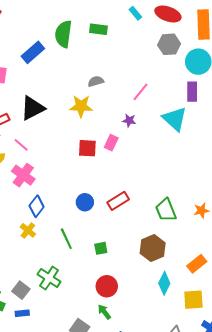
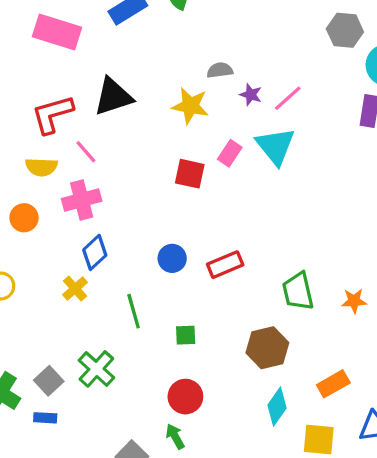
cyan triangle: (175, 119) -> (275, 146), moved
purple star: (129, 121) -> (251, 95), moved
pink rectangle: (111, 143) -> (230, 153), moved
pink cross: (23, 175) -> (82, 200), turned 30

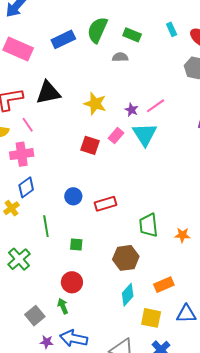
gray semicircle: (220, 70) -> (120, 57), moved
purple star: (251, 95) -> (132, 110), moved

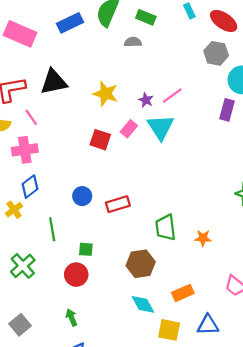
red circle: (72, 282) -> (76, 275), moved
cyan diamond: (128, 295) -> (143, 304), turned -70
gray square: (35, 316) -> (20, 325), moved

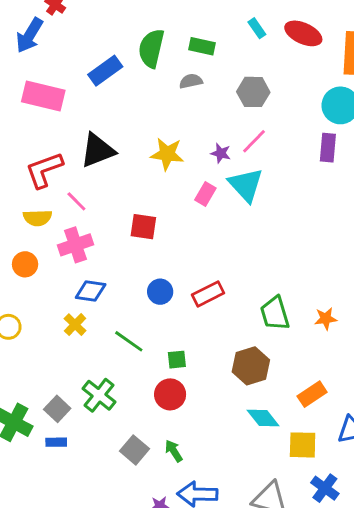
gray hexagon: (216, 53) -> (253, 92), moved
red square: (100, 140) -> (143, 227), moved
blue diamond: (30, 187) -> (91, 291), turned 55
green line: (52, 229) -> (129, 341), turned -35
gray square: (20, 325) -> (135, 450), moved

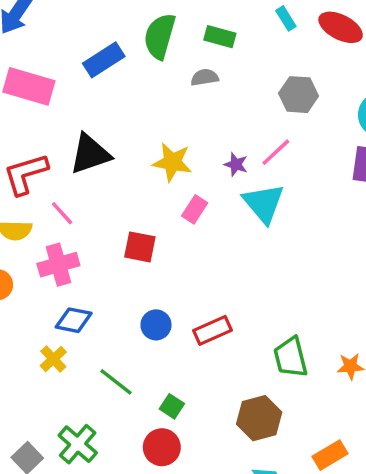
gray hexagon: (253, 92) -> (299, 95), moved
pink rectangle: (205, 194) -> (195, 209), moved
green square: (177, 360) -> (172, 406), turned 36

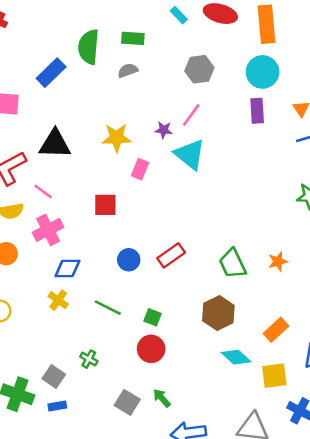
black triangle: (90, 154) -> (55, 144), turned 32
green cross: (78, 444) -> (89, 359), size x0.6

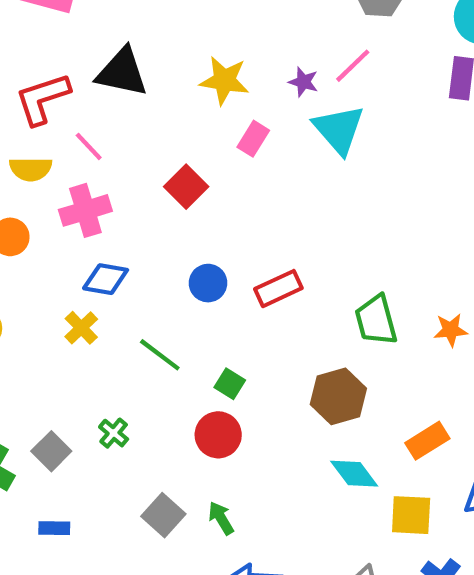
red square: (105, 205) -> (186, 187), turned 35
blue rectangle: (57, 406) -> (54, 528), moved

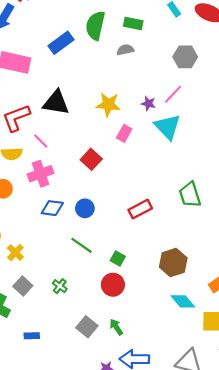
blue circle: (208, 283) -> (85, 208), moved
green trapezoid: (376, 320) -> (190, 195), moved
yellow cross: (81, 328) -> (15, 253), moved
gray square: (51, 451) -> (23, 286), moved

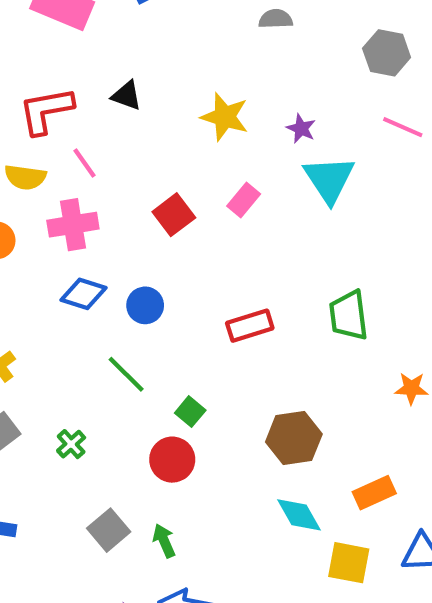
pink line: (173, 94) -> (403, 127), moved, turned 60
black triangle: (56, 103) -> (127, 95), size x0.6
pink rectangle: (124, 133) -> (244, 200), moved

